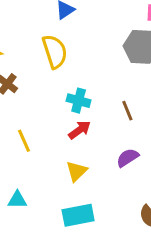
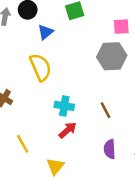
purple semicircle: (128, 158) -> (110, 149), turned -54
yellow triangle: (77, 171) -> (55, 166), moved

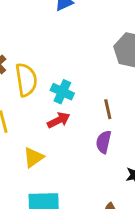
yellow semicircle: (40, 67) -> (26, 80), moved
purple semicircle: (110, 149) -> (104, 142), moved

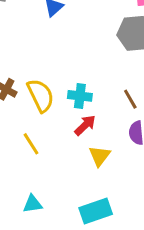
yellow triangle: (34, 157) -> (100, 156), moved

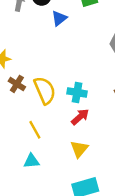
yellow triangle: (100, 156) -> (79, 149), moved
cyan triangle: (33, 204) -> (31, 161), moved

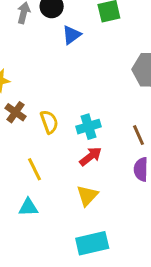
yellow semicircle: (45, 90) -> (49, 122), size x0.7
cyan cross: (77, 92) -> (88, 127), turned -30

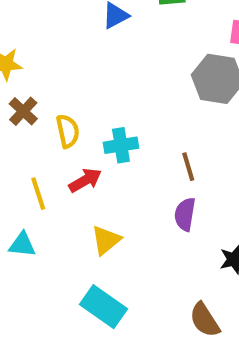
red arrow: (91, 156) -> (85, 180), moved
cyan rectangle: (92, 243) -> (103, 307), turned 40

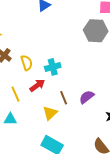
brown line: (188, 167) -> (64, 98), moved
purple semicircle: (185, 214) -> (87, 97), turned 49

